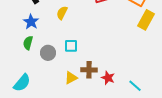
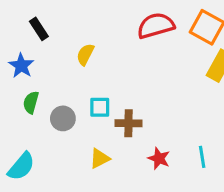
blue star: (31, 22) -> (21, 66), moved
brown cross: (89, 70) -> (129, 123), moved
cyan line: (135, 86) -> (202, 157), moved, turned 40

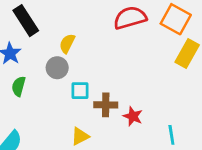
black rectangle: (39, 29) -> (26, 21), size x1.5
gray circle: (63, 118) -> (57, 68), moved
red star: (159, 158) -> (133, 116), moved

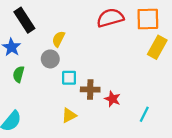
orange square: (176, 19) -> (148, 19), turned -30
cyan line: (171, 135) -> (144, 114), turned 35

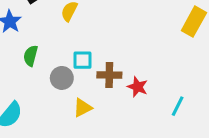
gray circle: (50, 59) -> (62, 78), moved
green semicircle: (19, 74) -> (31, 56), moved

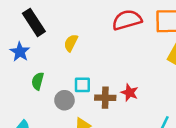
red star: (138, 87) -> (129, 93), moved

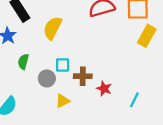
yellow semicircle: (71, 43) -> (52, 28), size x1.5
red star: (129, 93) -> (104, 89), moved

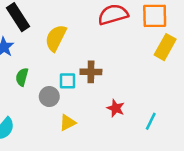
brown cross: (83, 76) -> (91, 72), moved

